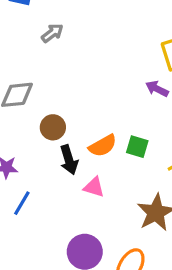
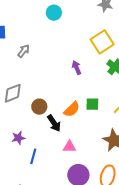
purple arrow: (157, 89) -> (77, 68), moved, turned 56
pink triangle: (94, 187) -> (69, 147), moved

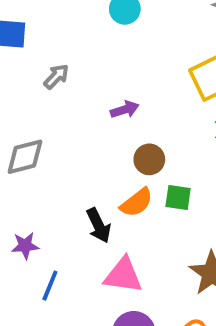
purple arrow: (77, 68) -> (125, 110), moved, turned 88
brown circle: (39, 107) -> (149, 159), moved
pink triangle: (69, 147) -> (123, 275), size x1.5

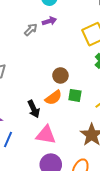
gray arrow: (56, 77) -> (31, 30), moved
purple arrow: (125, 110) -> (49, 21), moved

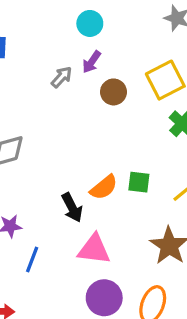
purple arrow: (49, 21) -> (92, 62), turned 144
brown circle: (60, 75) -> (113, 92), moved

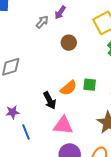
brown circle: (113, 92) -> (69, 43), moved
blue line: (32, 260) -> (26, 132), turned -42

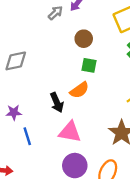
green square: (90, 85) -> (89, 65), moved

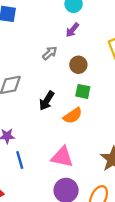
gray arrow: (55, 13) -> (50, 53), moved
black arrow: (57, 102) -> (47, 101), moved, turned 54

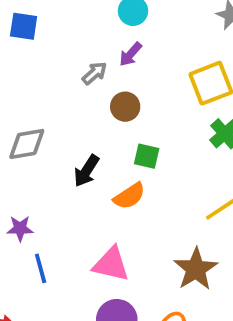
gray arrow: (50, 53) -> (94, 73), moved
brown circle: (78, 65) -> (125, 107), moved

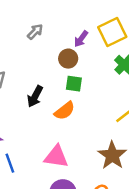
purple arrow: (131, 54) -> (81, 39), moved
brown circle: (125, 107) -> (68, 59), moved

